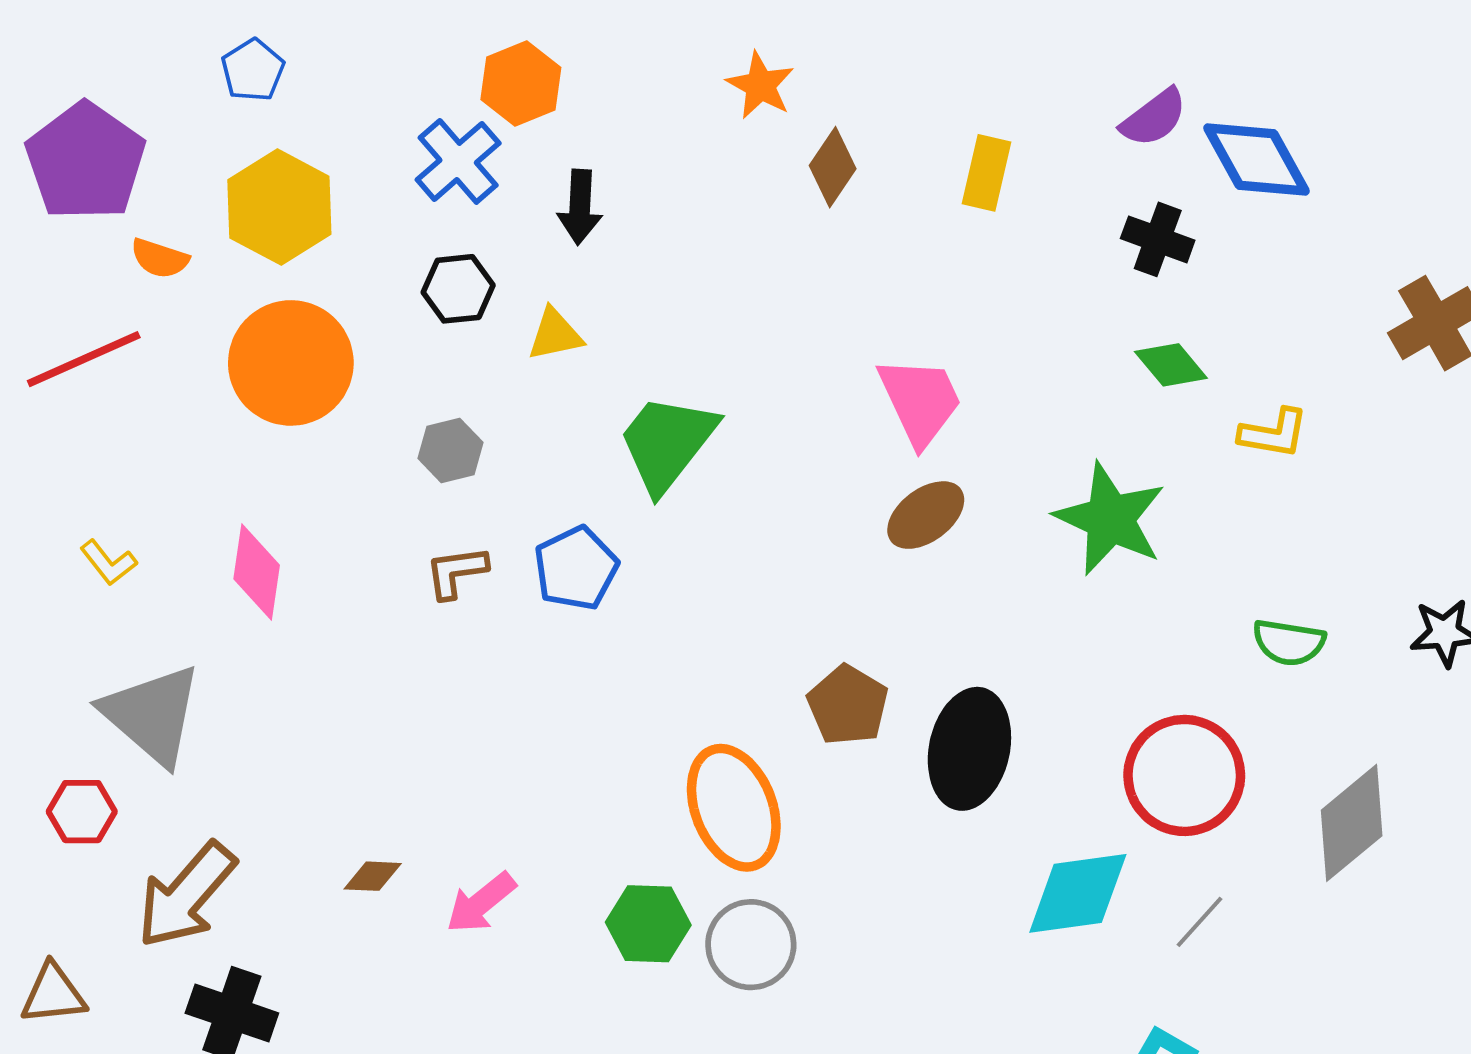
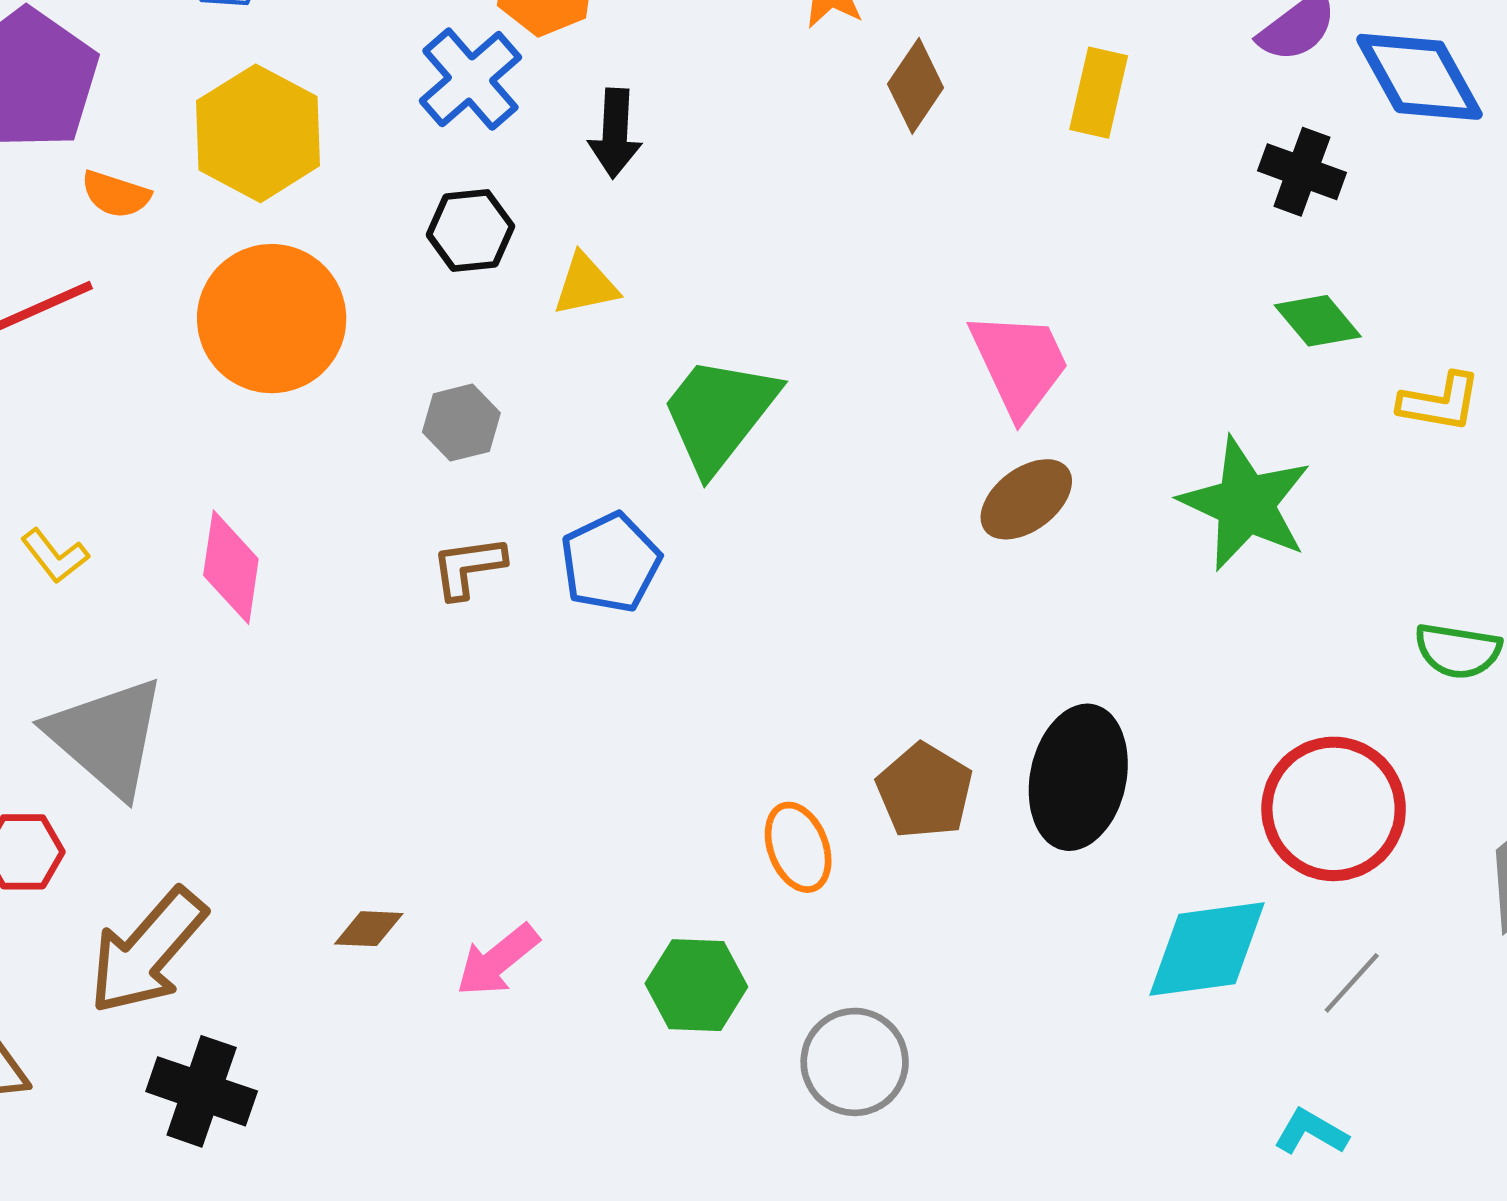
brown pentagon: (848, 705) -> (925, 791), moved
orange ellipse: (734, 808) -> (798, 847), size x0.6
gray circle: (751, 945) -> (855, 1062), moved

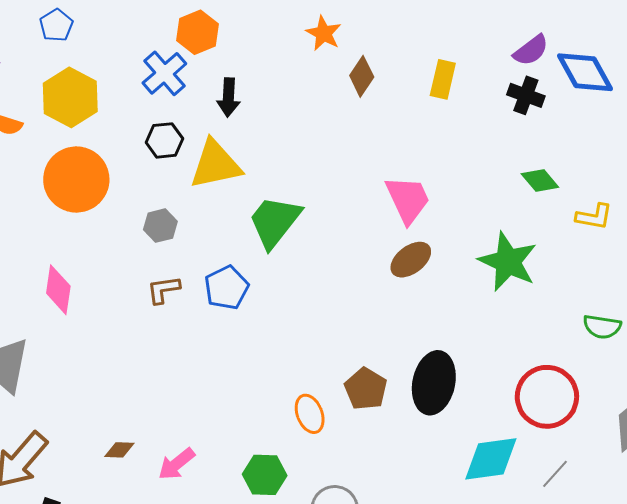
black cross: (1302, 172) -> (526, 95), moved
yellow triangle: (586, 285) -> (216, 164), size x1.8

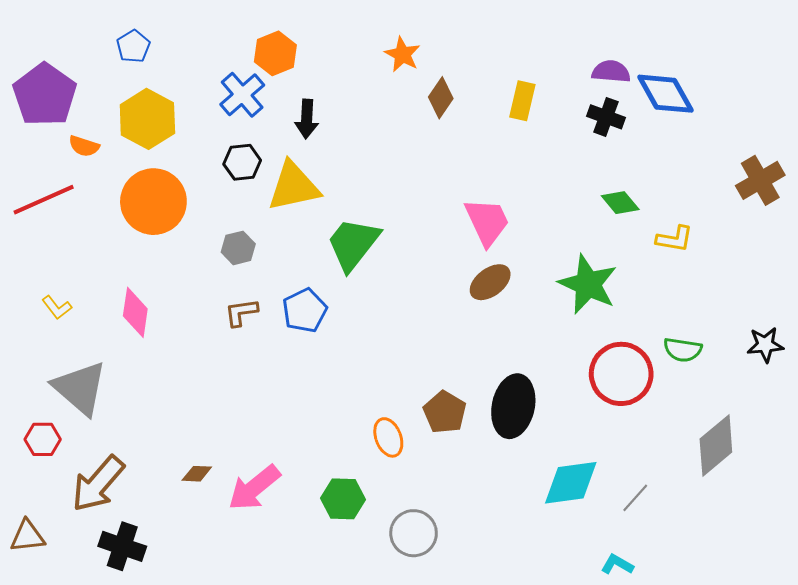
purple semicircle: (531, 50) -> (611, 72), turned -138
red circle: (547, 397) -> (621, 374), moved
pink arrow: (176, 464) -> (254, 488), size x1.4

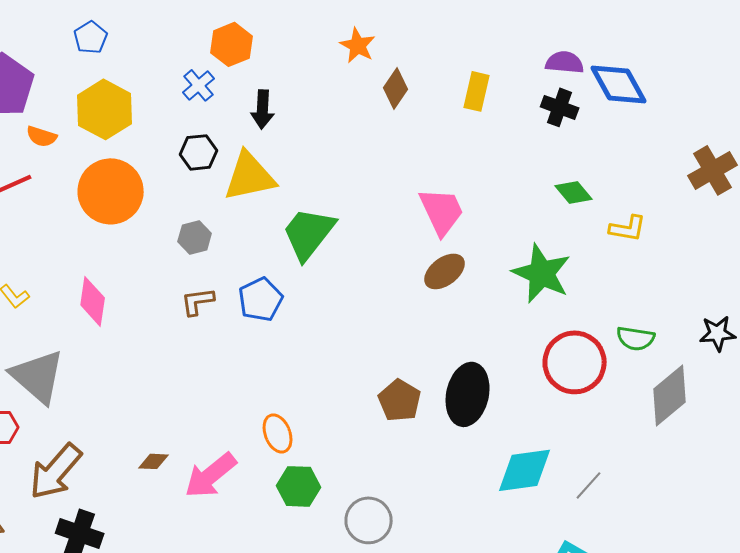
blue cross: (242, 95) -> (199, 85), size x0.7
orange ellipse: (388, 437) -> (278, 433), moved
gray diamond: (716, 445) -> (670, 395), moved

